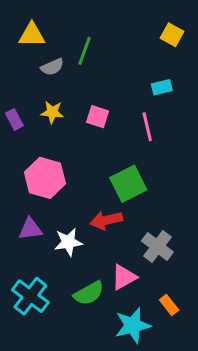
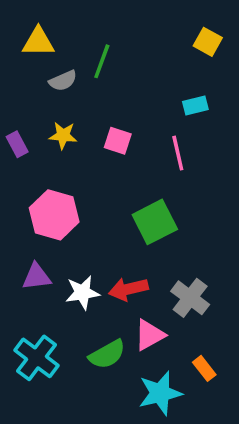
red arrow: (106, 220) -> (128, 289), moved

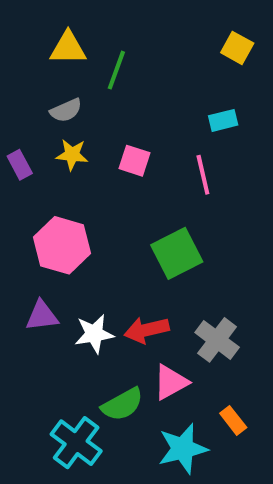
yellow triangle: (38, 42) -> (68, 48), moved
gray semicircle: (63, 81) -> (66, 110), moved
cyan cross: (37, 358) -> (76, 443), moved

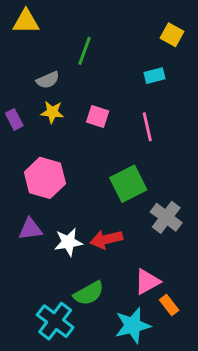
yellow triangle: (68, 48) -> (26, 22), moved
cyan rectangle: (223, 120) -> (155, 76), moved
gray cross: (217, 340) -> (166, 217), moved
pink triangle: (171, 382) -> (147, 282), moved

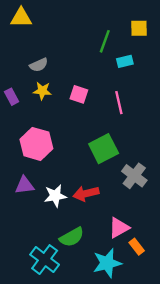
yellow square: (172, 35) -> (139, 28), turned -30
green line: (84, 51) -> (105, 41), moved

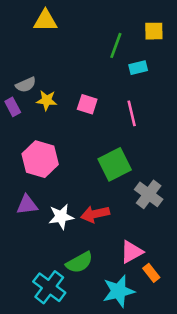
yellow triangle: (21, 18) -> (45, 21), moved
gray semicircle: (39, 65) -> (26, 85), moved

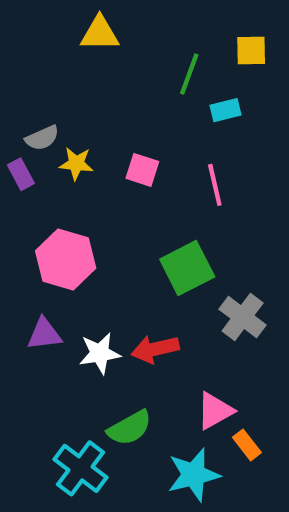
yellow triangle: (45, 21) -> (100, 33), moved

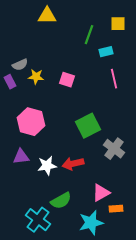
pink line: (215, 185) -> (114, 79), moved
orange rectangle: (247, 445) -> (116, 209), turned -56

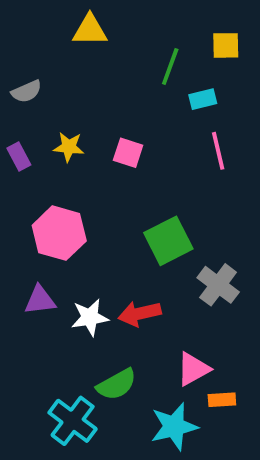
gray semicircle: (20, 65) -> (27, 91), moved

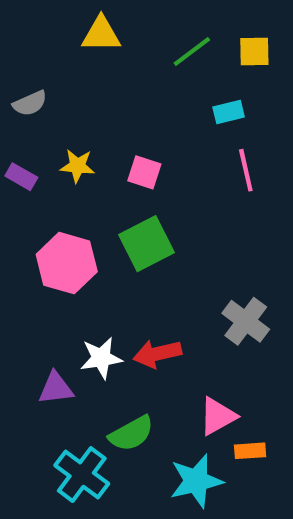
green line: (170, 67) -> (192, 52), moved, turned 33
purple rectangle: (19, 157) -> (21, 177), turned -32
green square: (168, 241) -> (146, 244), moved
purple triangle: (40, 300) -> (56, 388), moved

